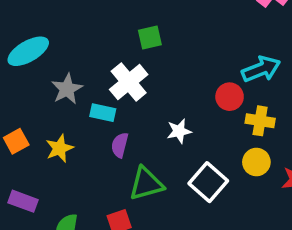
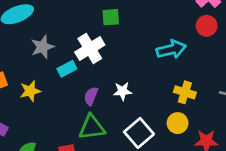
cyan arrow: (261, 69) -> (171, 49), moved
red circle: (230, 97) -> (207, 26), moved
cyan rectangle: (103, 113) -> (67, 69), turned -48
purple semicircle: (120, 145) -> (91, 96), moved

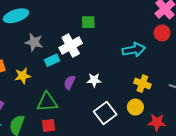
gray star: (42, 47) -> (34, 42), turned 30
green triangle: (92, 127) -> (47, 102), moved

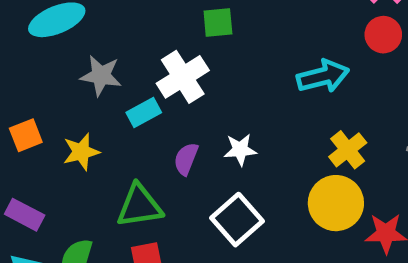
yellow cross: (142, 84) -> (348, 150), turned 35
yellow circle: (135, 107) -> (336, 203), size x1.5
white square: (105, 113) -> (237, 220), moved

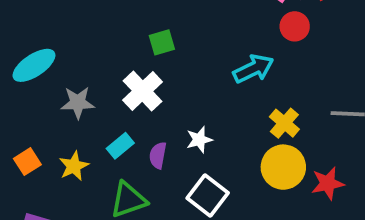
cyan rectangle: (144, 113) -> (120, 146), moved

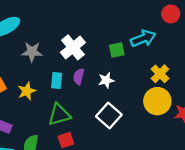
green square: (162, 42) -> (117, 50), moved
cyan rectangle: (120, 146) -> (57, 81), turned -49
purple semicircle: (158, 155) -> (79, 76), moved

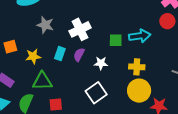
yellow cross: (160, 74) -> (137, 67), moved, turned 35
green triangle: (59, 115) -> (42, 81), moved

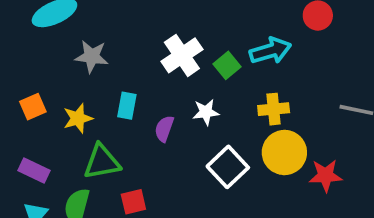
white cross: (80, 29) -> (182, 55), moved
green square: (116, 40) -> (227, 65), turned -32
purple semicircle: (79, 55) -> (164, 129), moved
white square: (96, 93) -> (228, 167), moved

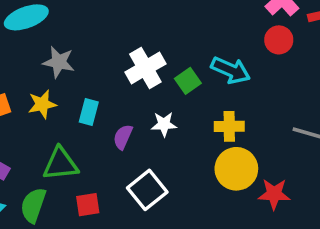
cyan arrow: (270, 51) -> (231, 70), turned 36
yellow star: (78, 118) -> (42, 104), moved
white square: (228, 167) -> (147, 190), moved

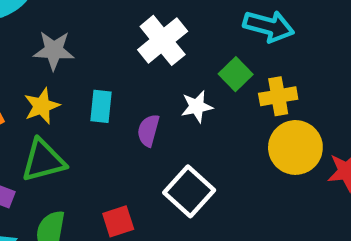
green square: (188, 81) -> (236, 74), moved
green triangle: (60, 164) -> (43, 161), moved

